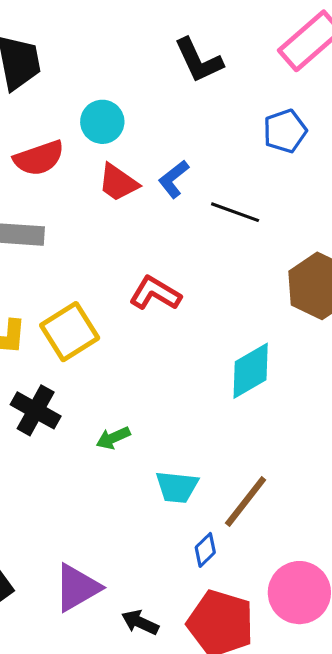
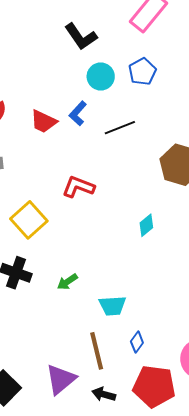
cyan circle: (102, 122) -> (101, 77), moved
black line: (235, 212) -> (120, 128), turned -32
cyan diamond: (251, 371) -> (146, 225), size x0.6
brown line: (246, 501) -> (97, 351), moved, turned -42

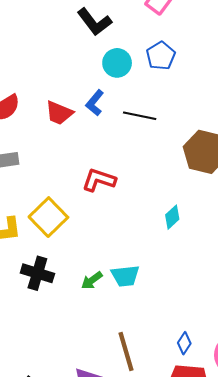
black line: (120, 128) -> (140, 116), turned 36
cyan trapezoid: (113, 306) -> (125, 276), moved
blue diamond: (137, 342) -> (184, 343), moved

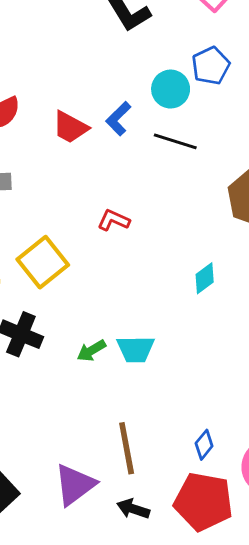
cyan circle: (117, 63) -> (171, 89), moved
red L-shape: (99, 180) -> (114, 220), size x0.7

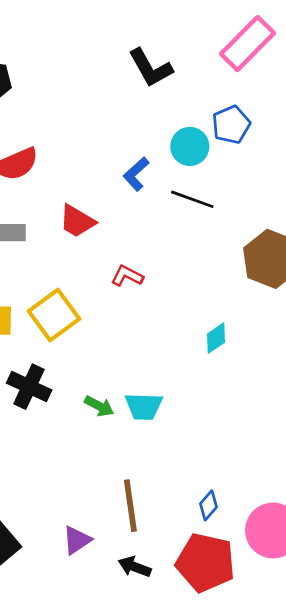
red trapezoid: (70, 127) -> (77, 221), moved
green arrow: (91, 351) -> (99, 406), turned -124
purple triangle: (75, 485) -> (77, 540), size x0.7

